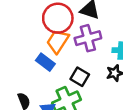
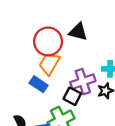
purple cross: (88, 38) -> (83, 82), moved

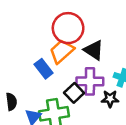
black triangle: (78, 32) -> (94, 50), moved

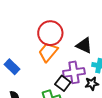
black triangle: (94, 50) -> (84, 45), moved
blue rectangle: (44, 69) -> (12, 67), moved

